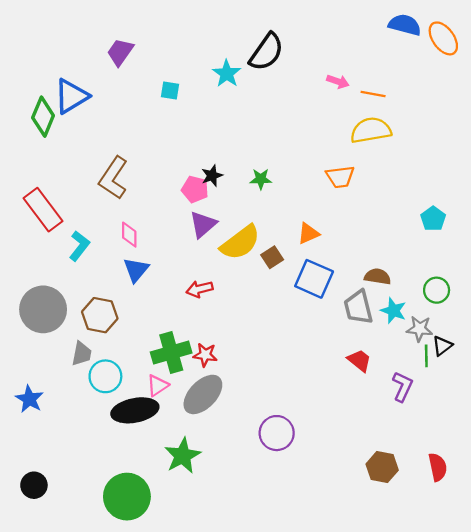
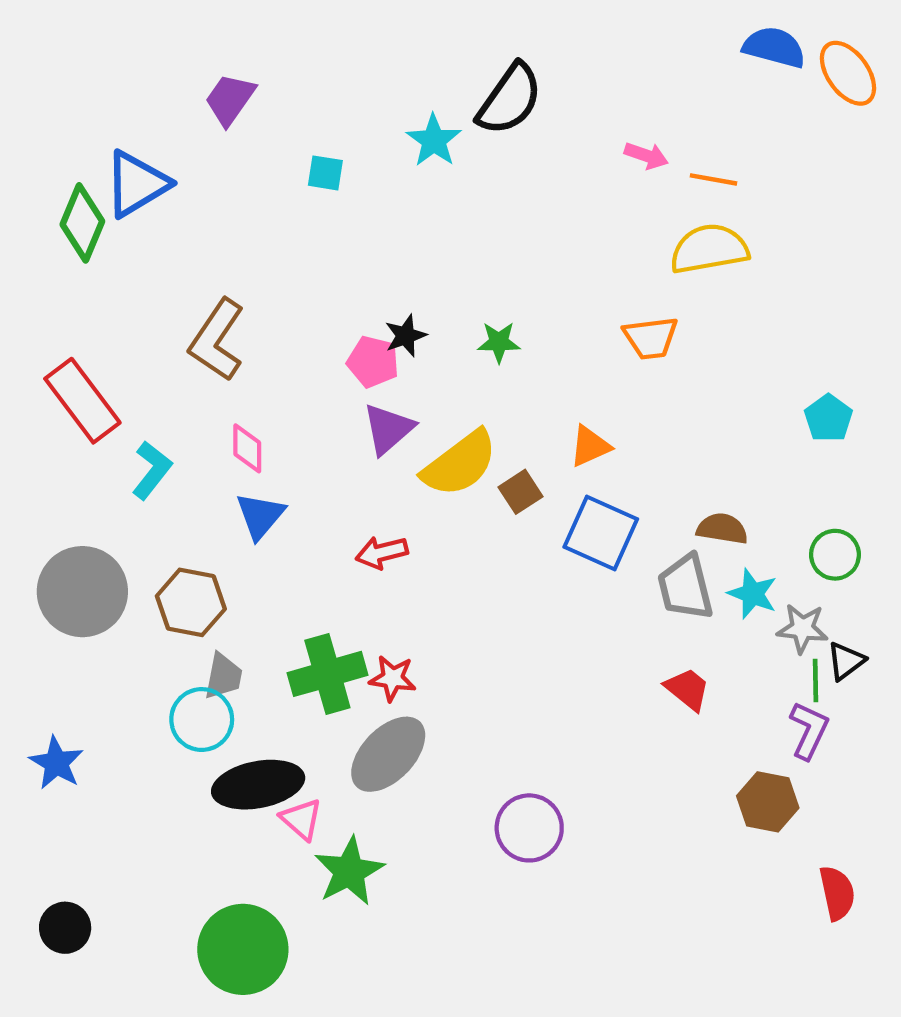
gray trapezoid: (82, 354) -> (223, 676), moved
pink triangle: (158, 385) -> (301, 819), moved, turned -45
purple L-shape: (403, 387) -> (809, 730), moved
brown hexagon: (382, 467) -> (768, 802), moved

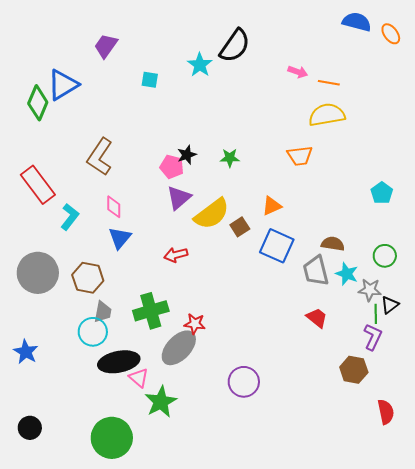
orange ellipse: (848, 73) -> (391, 34), size x0.7
red star: (393, 678) -> (195, 324), moved

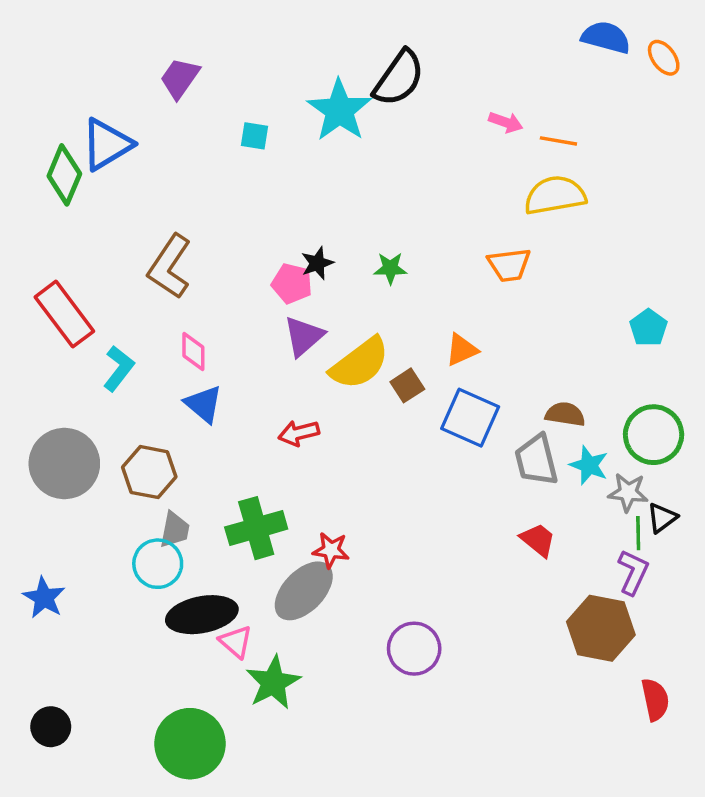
cyan star: (200, 65) -> (339, 110), size x1.5
blue triangle: (120, 238) -> (204, 404), turned -30
green circle: (385, 256) -> (654, 435), size x1.5
brown hexagon: (354, 370) -> (601, 628), size x1.4

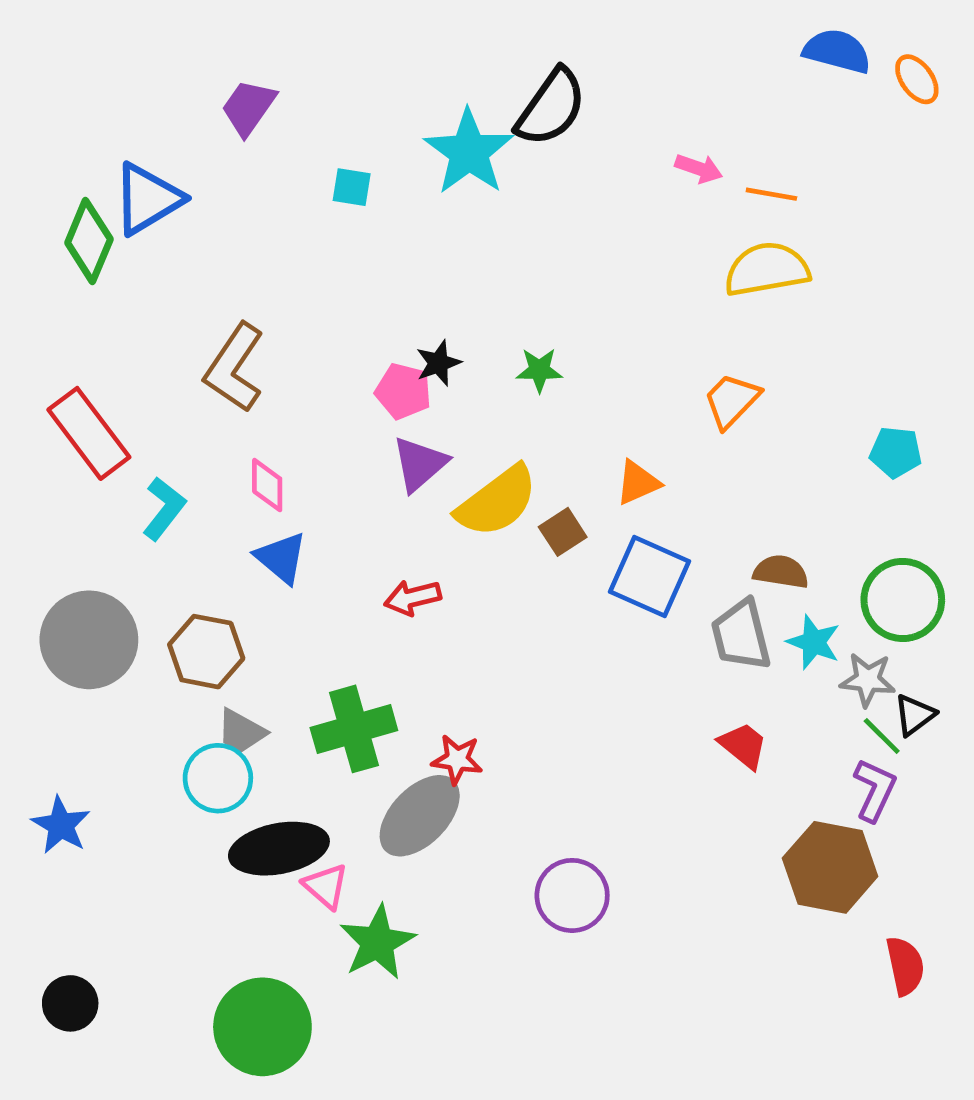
orange trapezoid: (509, 265) -> (732, 401), moved, turned 141
cyan pentagon: (648, 328) -> (896, 452), turned -30
gray trapezoid: (175, 530) -> (241, 731), turned 108
green line: (638, 533) -> (882, 736), turned -44

